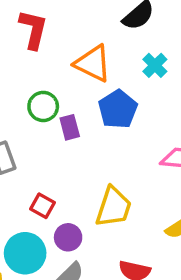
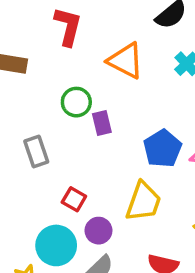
blue pentagon: (118, 109) -> (162, 148), moved

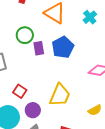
blue pentagon: (162, 148) -> (63, 47), moved

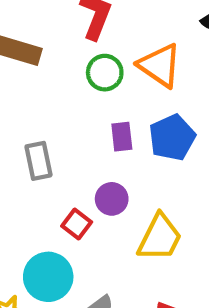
green circle: (25, 35) -> (105, 73), moved
purple circle: (33, 110) -> (112, 199), moved

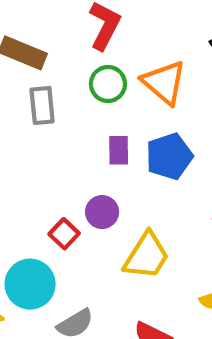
gray rectangle: (38, 161) -> (42, 105), moved

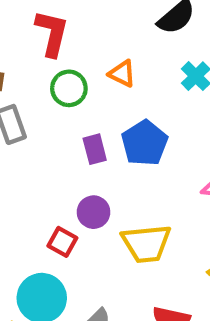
orange triangle: (164, 82) -> (122, 74), size x0.6
yellow trapezoid: (146, 256) -> (146, 243), turned 66

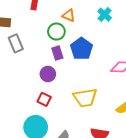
green circle: (69, 88) -> (56, 32), moved
purple circle: (94, 212) -> (48, 74), moved

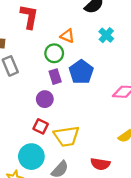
yellow trapezoid: (85, 98) -> (67, 136), moved

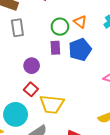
orange triangle: (67, 36) -> (80, 22), moved
purple circle: (45, 99) -> (32, 66), moved

